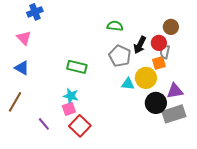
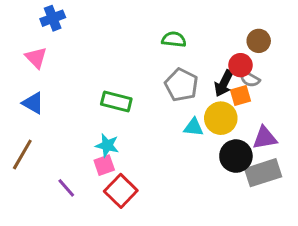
black arrow: (140, 45) -> (224, 83), moved
gray semicircle: (165, 52) -> (250, 79), turned -72

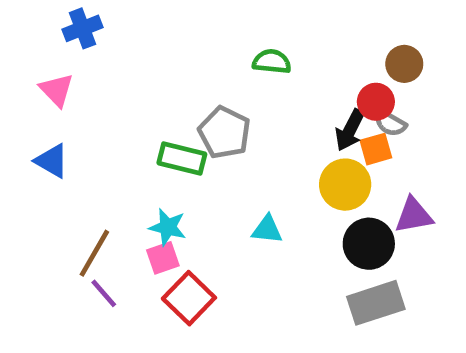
gray pentagon: (181, 85) -> (224, 132), moved
cyan triangle: (194, 127) -> (267, 229), moved
brown line: (22, 155) -> (94, 253), moved
gray rectangle: (263, 173) -> (376, 303), moved

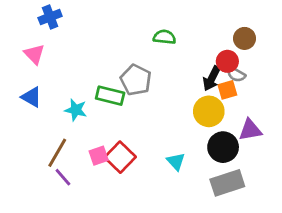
cyan star: (168, 227) -> (76, 110), moved
cyan triangle: (267, 229) -> (176, 161), moved, turned 42
red square: (189, 298) -> (120, 157), moved

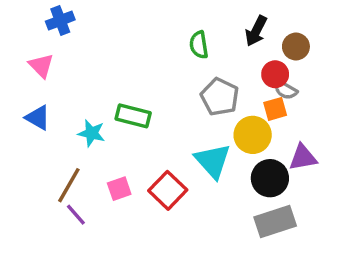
green semicircle: (164, 37) -> (199, 45), turned -105
black arrow: (212, 78) -> (256, 31), moved
gray pentagon: (136, 80) -> (220, 97), moved
red square: (120, 157) -> (168, 190), moved
cyan triangle: (176, 161) -> (213, 161), moved, size x1.6

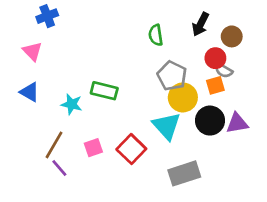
yellow circle: (253, 135) -> (183, 97), moved
black circle: (270, 178) -> (210, 121), moved
gray rectangle: (275, 222) -> (184, 173), moved

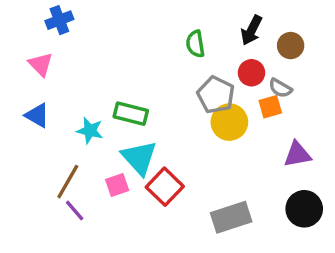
red circle: (215, 58) -> (251, 73), moved
black circle: (210, 121) -> (304, 209), moved
cyan triangle: (167, 126) -> (139, 158), moved

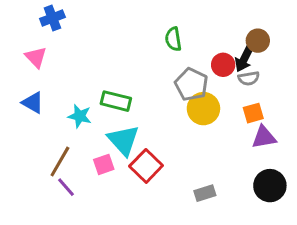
black arrow: (251, 30) -> (244, 59), moved
gray semicircle: (280, 88) -> (249, 78), turned -40
orange square: (270, 107) -> (253, 113), moved
gray rectangle: (231, 217) -> (205, 193), size x0.6

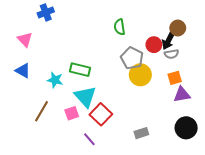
blue cross: (52, 18) -> (46, 12), moved
purple line: (66, 187) -> (89, 139), moved

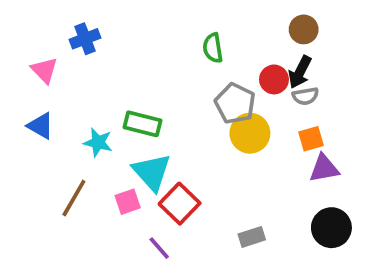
blue cross: (46, 12) -> (85, 39), moved
brown circle: (178, 28) -> (304, 29), moved

